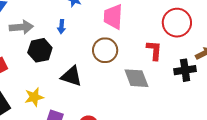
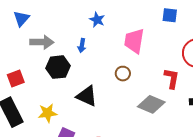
brown circle: (105, 50) -> (123, 74), size x0.6
gray diamond: (136, 78) -> (151, 104), turned -52

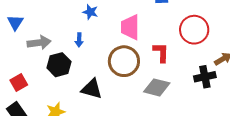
brown circle: (123, 74) -> (124, 61), size x2.0
red L-shape: (172, 78) -> (161, 52), moved

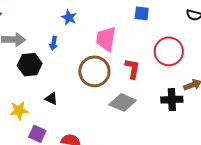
black triangle: (92, 89) -> (51, 99), moved, size x0.6

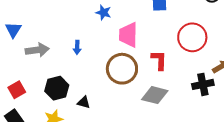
blue star: (69, 17) -> (103, 13), moved
black hexagon: (30, 65) -> (57, 88), moved

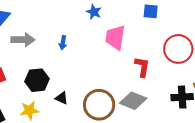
brown circle: (122, 69) -> (99, 105), moved

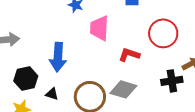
blue arrow: (63, 43) -> (58, 57), moved, size x2.0
red L-shape: (142, 67) -> (129, 55), turned -75

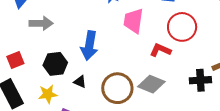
red circle: (163, 33) -> (182, 27), moved

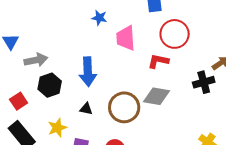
black hexagon: (55, 64) -> (50, 85), moved

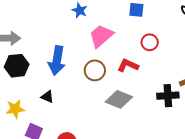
red circle: (175, 34) -> (150, 42), size x0.6
pink trapezoid: (126, 38) -> (101, 36), turned 40
brown circle: (124, 107) -> (95, 70), moved, size x0.7

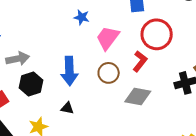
red circle: (150, 42) -> (157, 34), size x1.8
red L-shape: (128, 65) -> (140, 61), turned 115

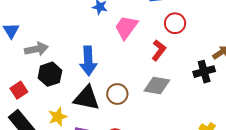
red circle: (157, 34) -> (175, 23), size x0.7
brown circle: (109, 73) -> (117, 94), moved
black triangle: (67, 108) -> (87, 98), size x2.0

